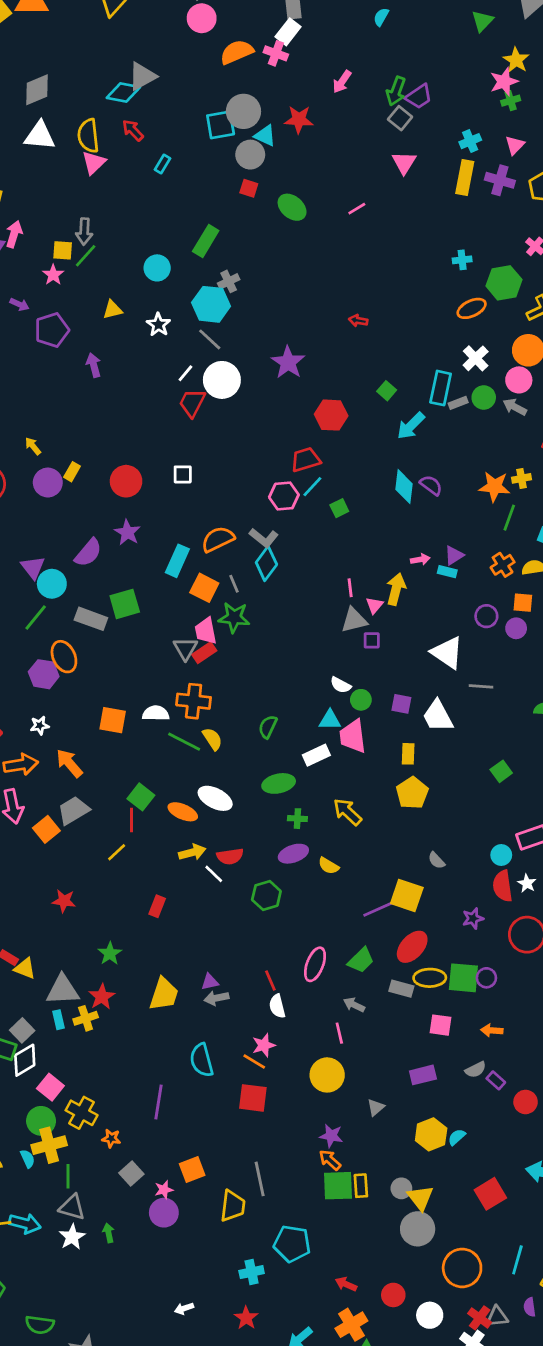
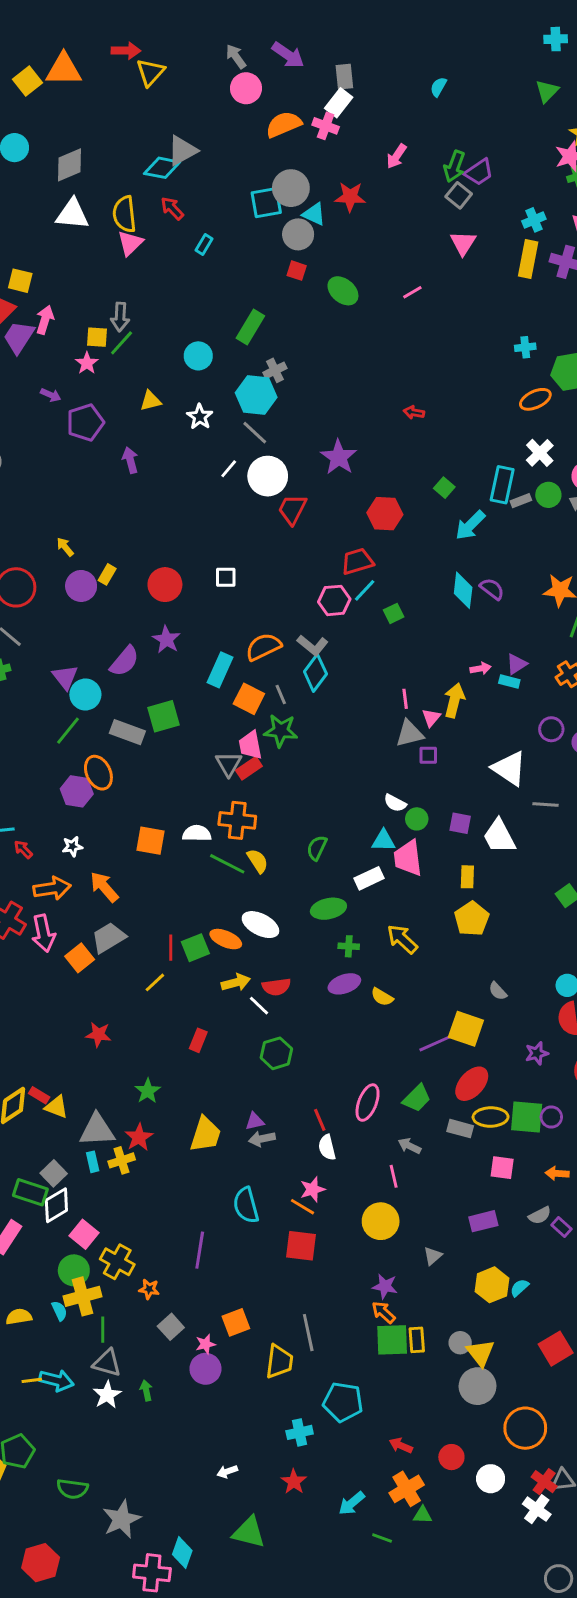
red trapezoid: (192, 403) -> (292, 509), moved
green square: (141, 797) -> (195, 948), moved, turned 30
green hexagon: (266, 895) -> (276, 1053), moved

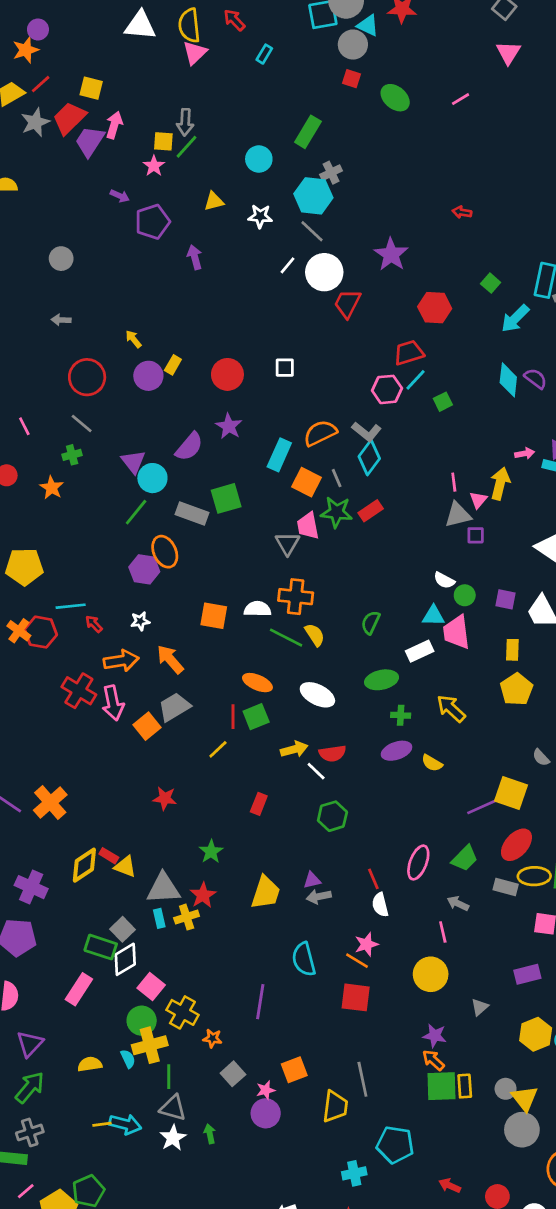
white star: (200, 417) -> (260, 216), turned -30
red rectangle: (249, 768) -> (371, 511), moved
orange ellipse: (226, 939) -> (257, 683), moved

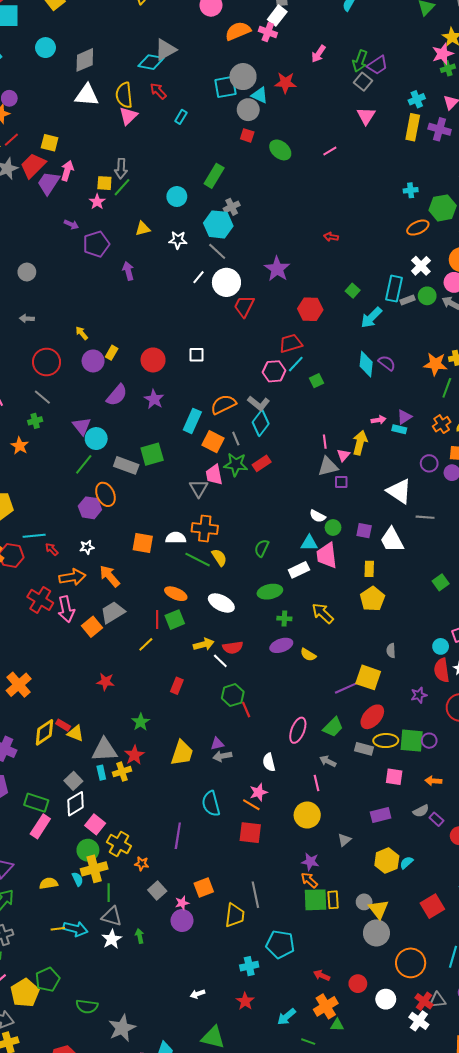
purple semicircle: (189, 447) -> (117, 395), moved
gray semicircle: (541, 758) -> (391, 651), turned 40
red line: (373, 879) -> (246, 710), moved
green rectangle: (101, 947) -> (36, 803), moved

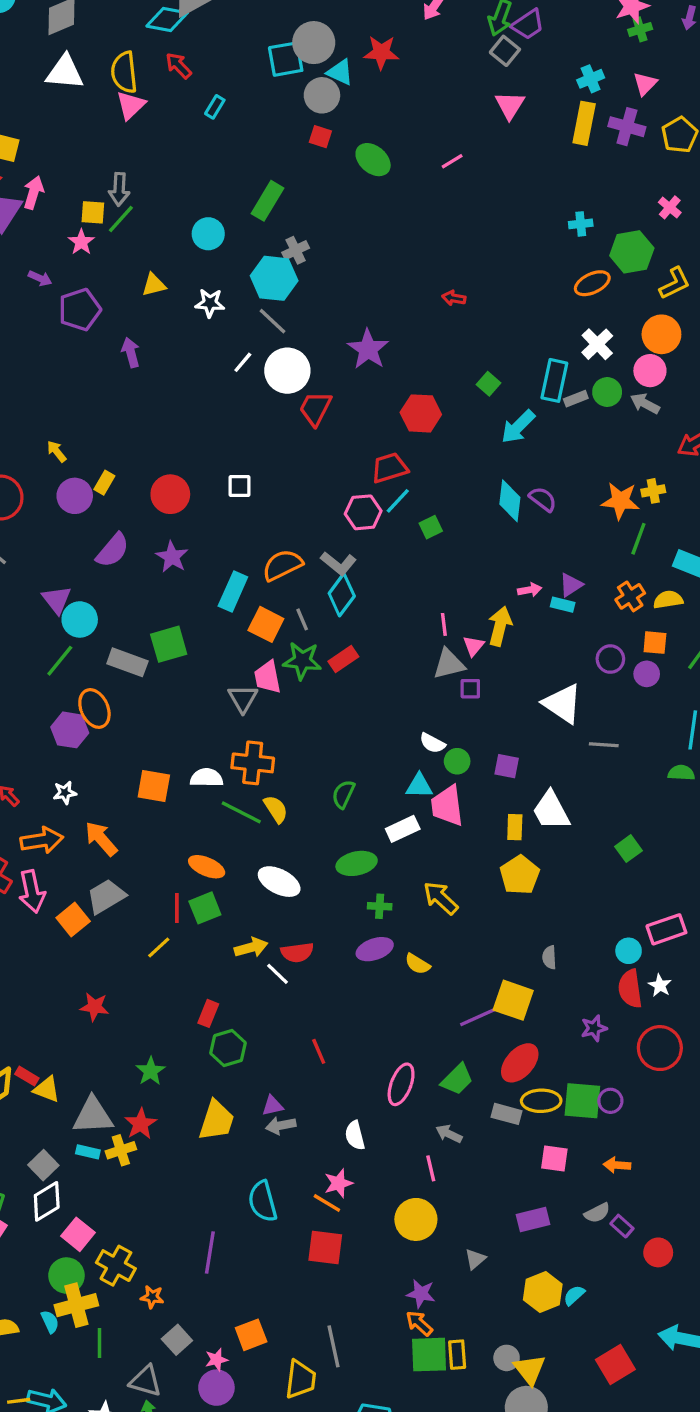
white trapezoid: (392, 540) -> (551, 811), moved
green hexagon: (233, 695) -> (228, 1048), moved
cyan rectangle: (101, 773) -> (88, 1152), turned -64
gray triangle: (112, 916) -> (146, 1381), moved

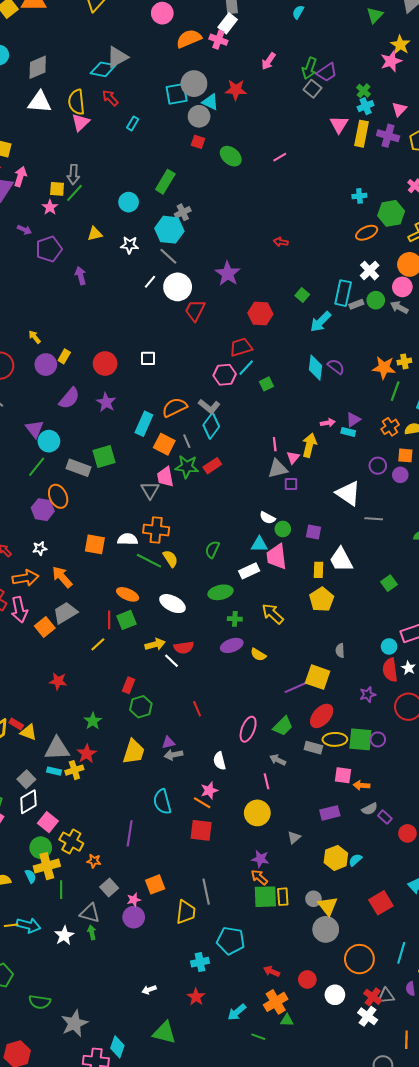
green cross: (640, 29) -> (364, 91), moved, turned -32
pink triangle: (510, 105) -> (339, 124), moved
orange arrow: (617, 1165) -> (361, 785), moved

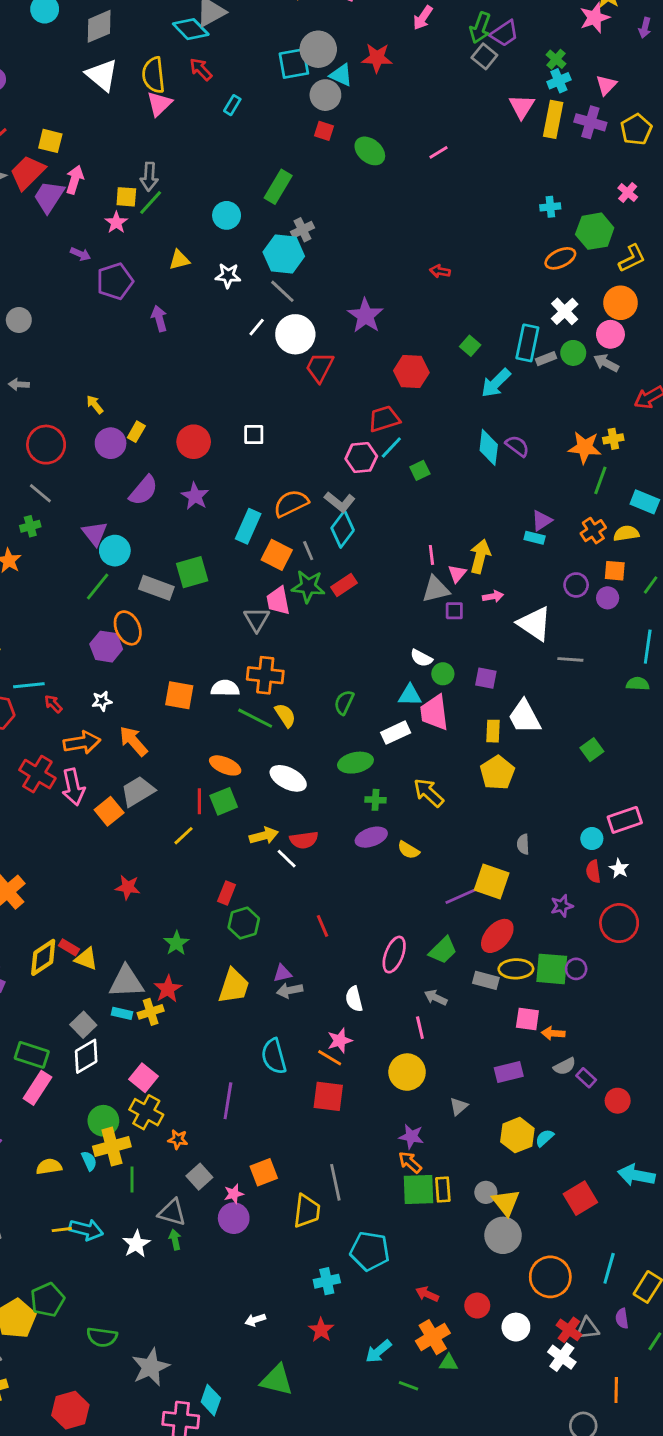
cyan diamond: (103, 69) -> (191, 29), turned 35
white triangle: (40, 102) -> (102, 75), turned 35
pink arrow: (328, 423) -> (493, 596), moved
red semicircle: (390, 670) -> (593, 871), size x0.7
pink square: (48, 822) -> (143, 1078), moved

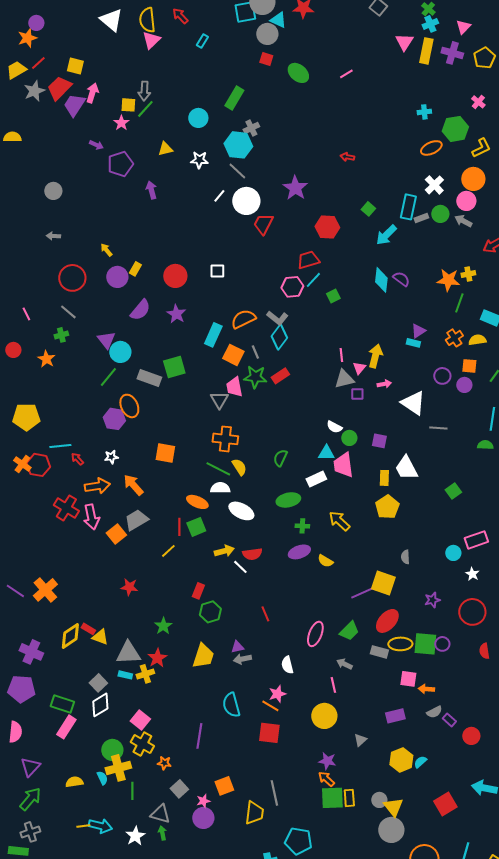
white semicircle: (225, 688) -> (220, 488), moved
red semicircle: (593, 871) -> (484, 651), moved

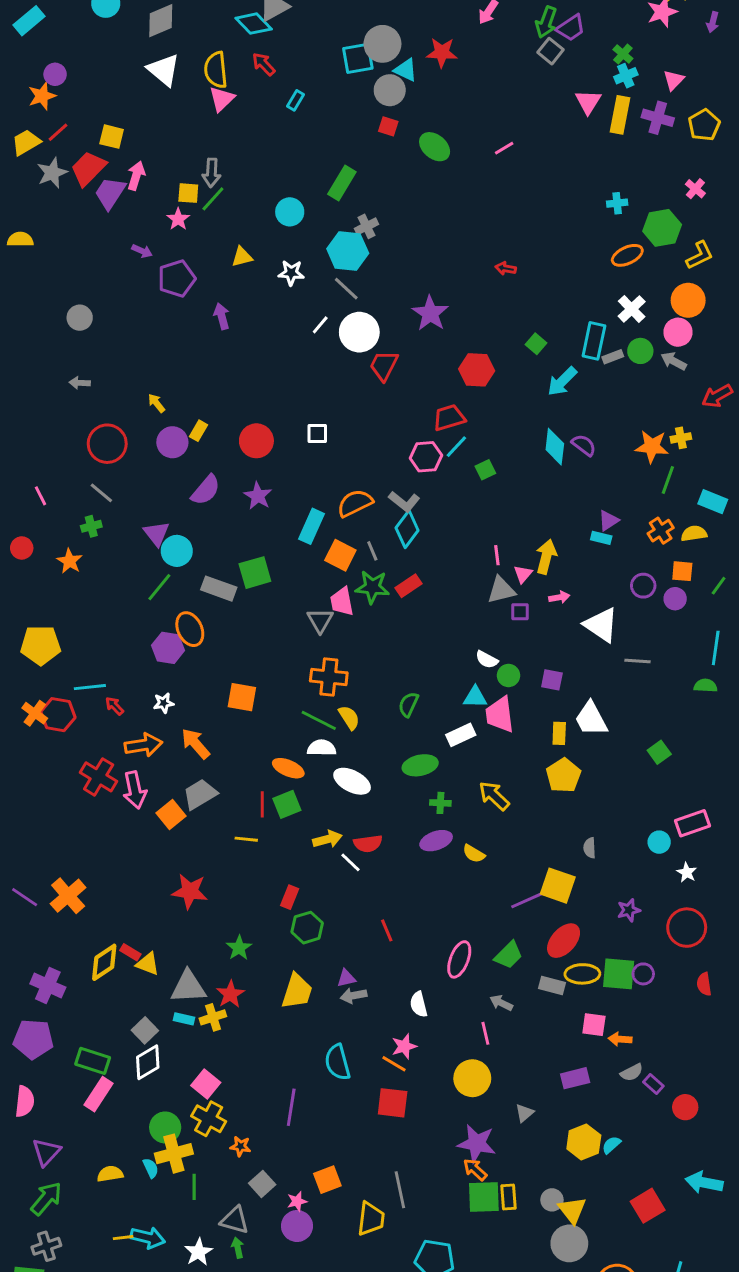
yellow line: (168, 551) -> (246, 839), turned 49
red star: (129, 587) -> (190, 891), size x1.4
purple star: (327, 761) -> (477, 1143), size x1.5

